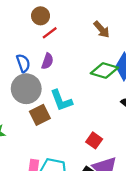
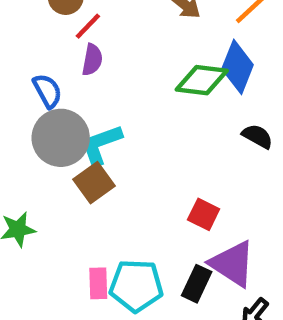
purple semicircle: (47, 61) -> (92, 60), moved
cyan L-shape: (61, 100) -> (101, 145), moved, turned 100

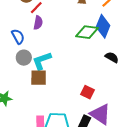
gray circle: (61, 138) -> (24, 58), size x0.6
brown square: (94, 183) -> (39, 78), turned 36

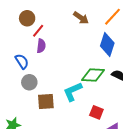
green diamond: (87, 32) -> (93, 75), moved
cyan L-shape: (42, 61) -> (73, 92), moved

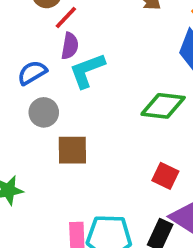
blue semicircle: (22, 61) -> (32, 73), turned -91
cyan L-shape: (73, 92) -> (87, 70), moved

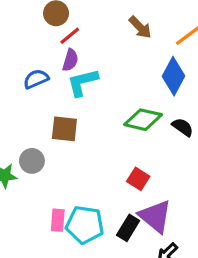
gray circle: (44, 112) -> (32, 161), moved
brown square: (72, 150) -> (64, 129), moved

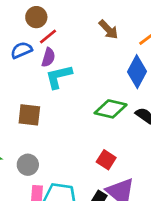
blue semicircle: (36, 79) -> (21, 50), moved
brown square: (64, 129) -> (29, 115), moved
gray circle: (32, 161) -> (28, 165), moved

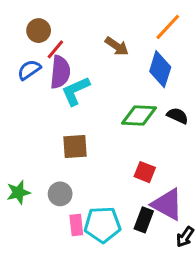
brown arrow: (108, 29) -> (117, 46), moved
purple semicircle: (48, 57) -> (60, 72), size x1.5
brown square: (29, 115) -> (75, 146), moved

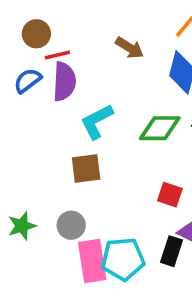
red line: (55, 49) -> (57, 55), turned 40
cyan L-shape: (75, 91) -> (97, 121), moved
pink rectangle: (76, 225) -> (92, 261), size x1.6

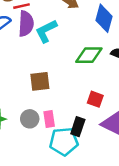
cyan L-shape: (97, 121) -> (46, 31), moved
black rectangle: (171, 251) -> (78, 127), moved
pink rectangle: (92, 261) -> (49, 119), moved, size x0.6

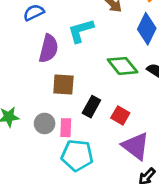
purple semicircle: (26, 24) -> (49, 49), moved
green diamond: (89, 55) -> (123, 66), turned 40
black rectangle: (78, 127) -> (91, 107), moved

